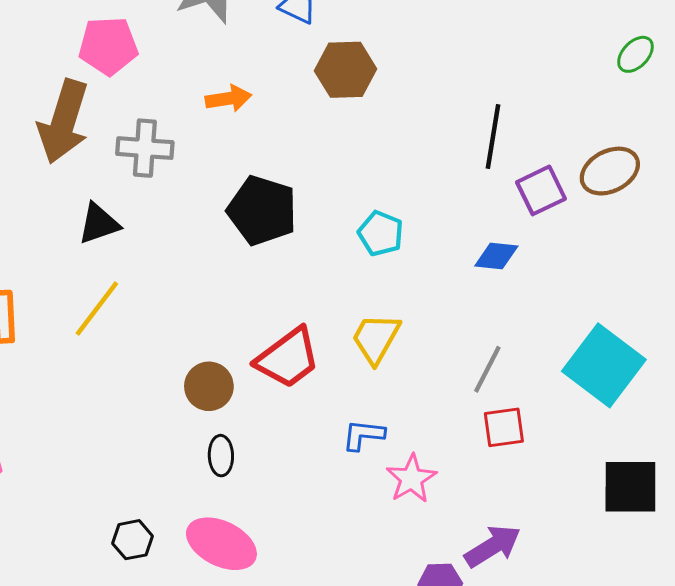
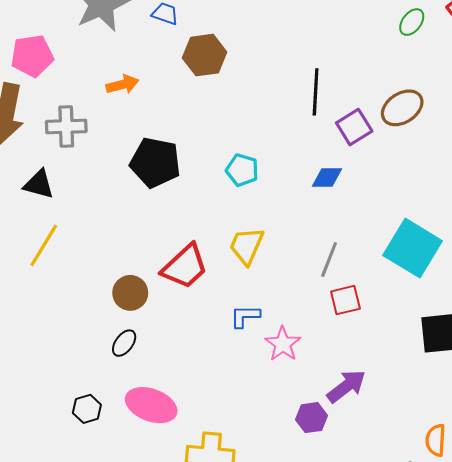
black triangle: (99, 224) -> (39, 184), turned 40
black ellipse: (221, 456) -> (124, 343), moved, turned 44

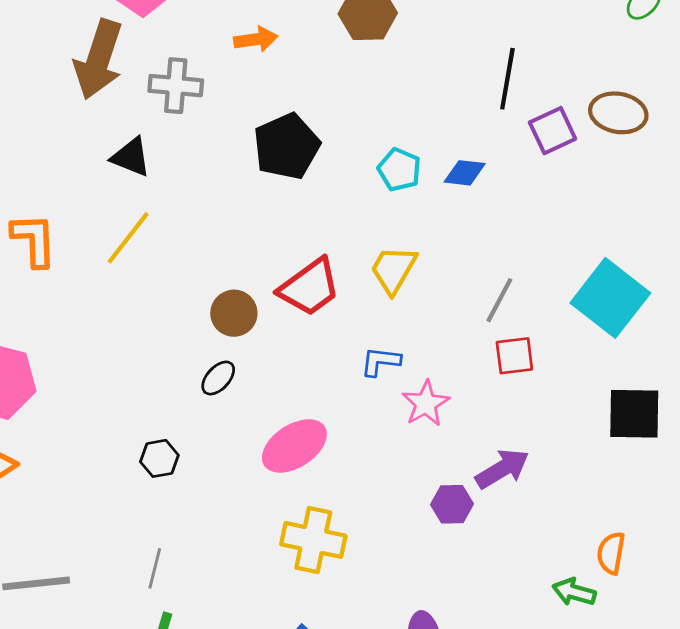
brown ellipse: (402, 108) -> (618, 113), turned 36
black pentagon: (155, 162) -> (287, 146), turned 30
blue diamond: (327, 177) -> (465, 173), moved
pink ellipse: (151, 405) -> (294, 446), moved, turned -60

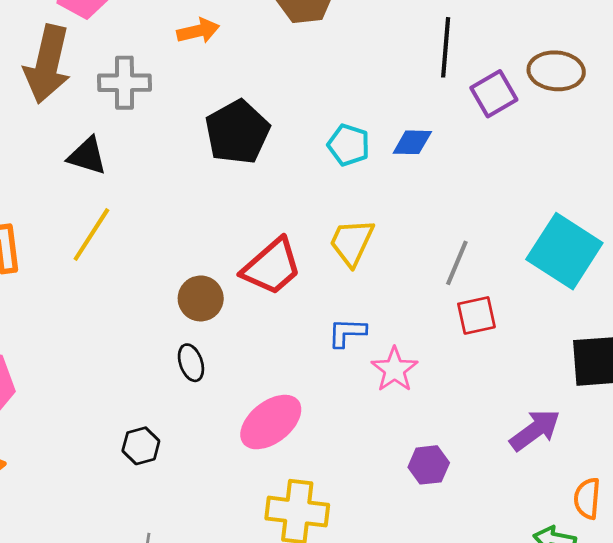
black ellipse: (218, 378) -> (191, 363), turned -57
purple arrow: (502, 469) -> (535, 430), moved

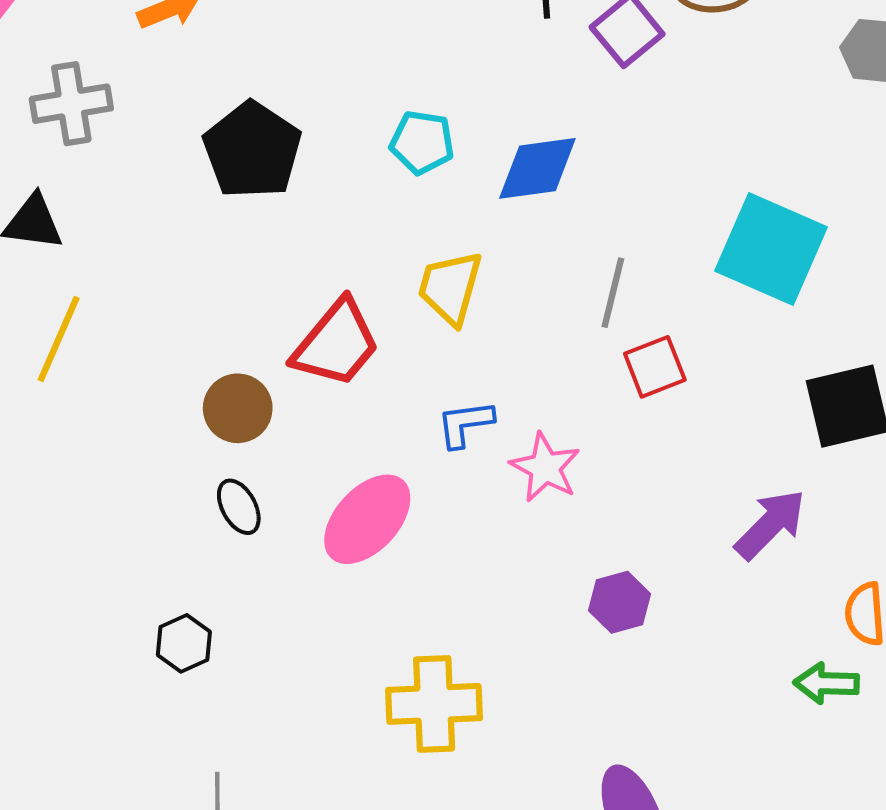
blue diamond: (412, 142) -> (537, 168), moved, size x1.4
pink ellipse: (271, 422) -> (367, 519), moved

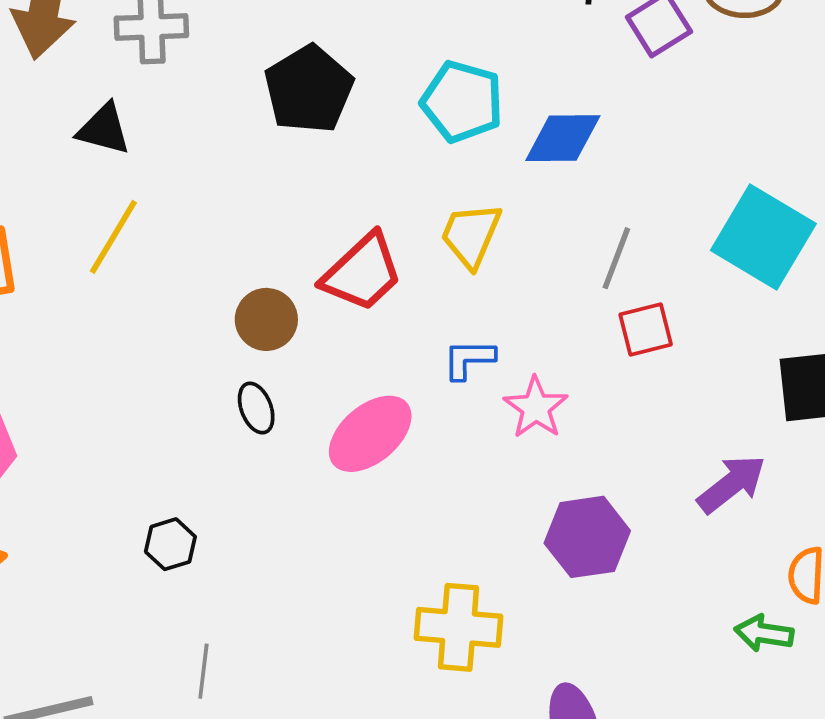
cyan pentagon: (422, 142) -> (462, 102), size x1.4
purple hexagon: (620, 602) -> (587, 537), size x1.5
black hexagon: (184, 643) -> (170, 544), moved
yellow cross: (434, 704) -> (459, 627), moved

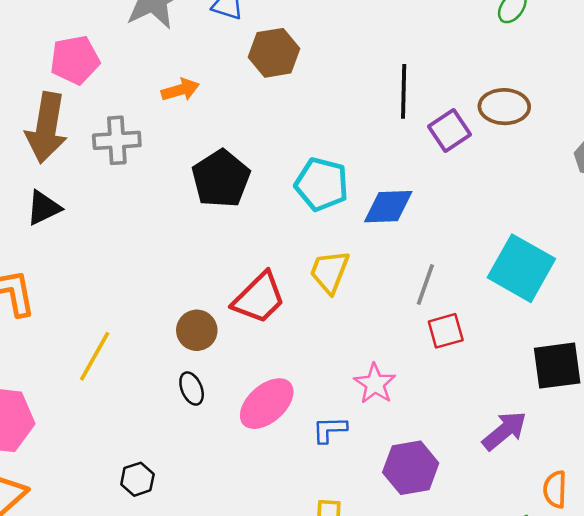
black triangle: (104, 129) -> (43, 208), moved, turned -39
yellow line: (113, 237) -> (95, 356), moved
blue L-shape: (469, 359) -> (330, 430), moved

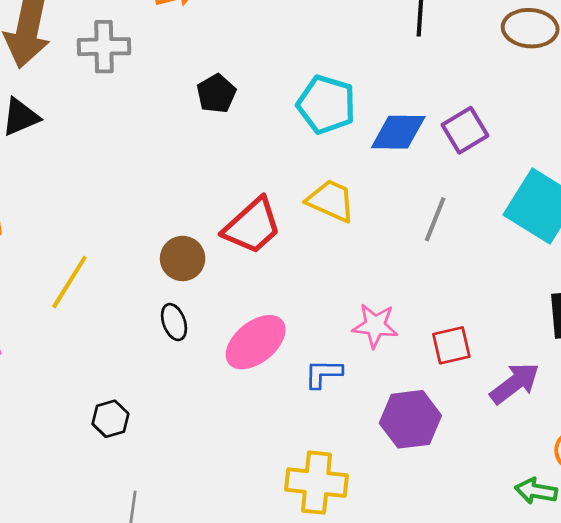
purple square: (449, 131) -> (465, 130), moved
black pentagon: (221, 179) -> (216, 94), size x0.6
yellow trapezoid: (330, 272) -> (331, 201), turned 90
red square: (446, 331) -> (451, 345), moved
pink star: (375, 384) -> (375, 326), turned -30

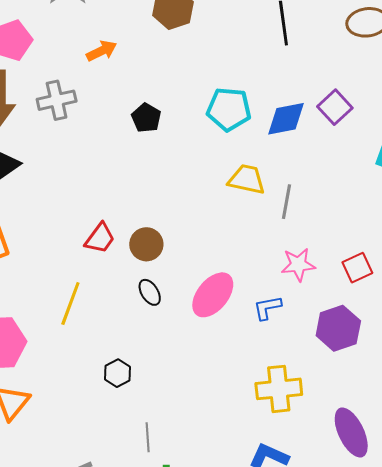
gray line: (435, 219) -> (287, 202), moved
red trapezoid: (252, 226) -> (100, 238), moved, size x0.7
yellow line: (69, 282) -> (70, 303), moved

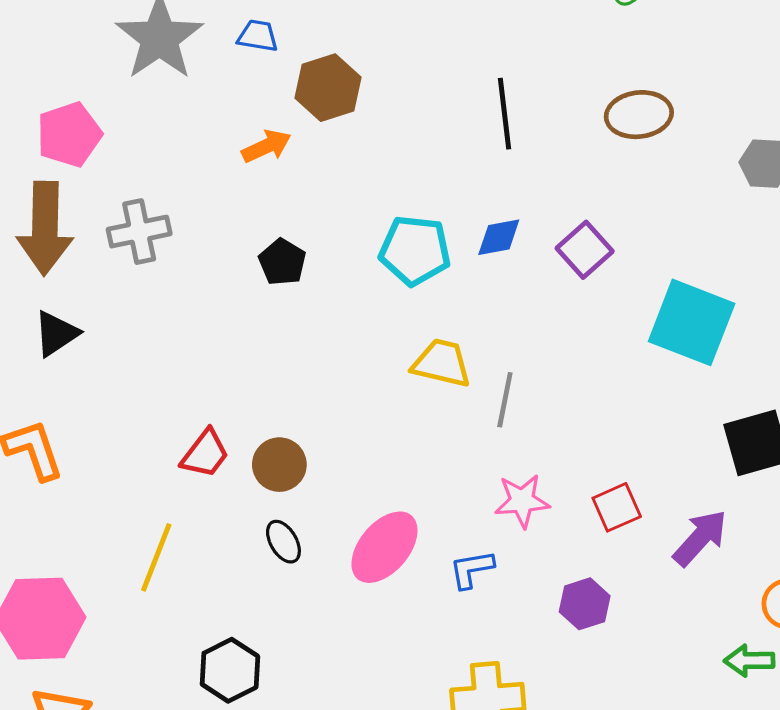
orange arrow: (102, 51) -> (266, 146), moved
blue diamond: (286, 119) -> (499, 237), moved, size x0.7
purple hexagon: (338, 328) -> (585, 604), size x0.7
black hexagon: (118, 373) -> (230, 670), size x1.4

